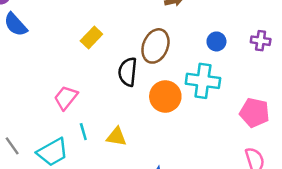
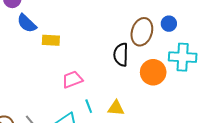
yellow rectangle: (91, 37) -> (51, 40), moved, turned 54
blue circle: (216, 41) -> (169, 24), moved
pink trapezoid: (66, 98) -> (72, 79), turned 35

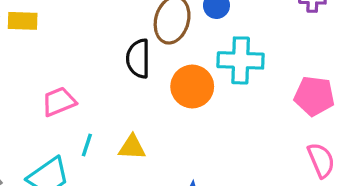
yellow rectangle: (51, 40) -> (23, 21), moved
cyan line: (89, 106) -> (87, 145), turned 40

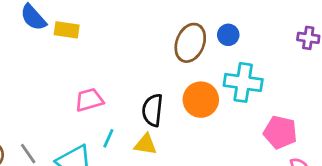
black semicircle: (138, 59) -> (152, 110), moved
pink pentagon: (314, 96) -> (280, 132), moved

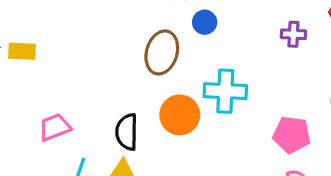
blue circle: (228, 35) -> (205, 22), moved
pink pentagon: (280, 132) -> (292, 135), moved

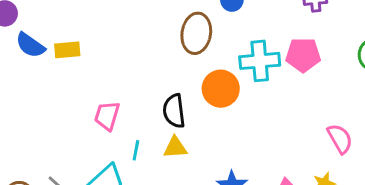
pink trapezoid: (55, 127) -> (107, 116), turned -44
pink pentagon: (292, 135) -> (303, 55), moved

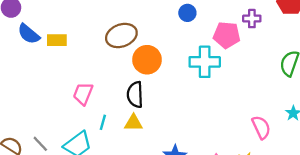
brown ellipse: (196, 33) -> (121, 36), moved, turned 56
pink pentagon: (303, 55) -> (227, 35), moved
orange circle: (221, 89) -> (147, 60), moved

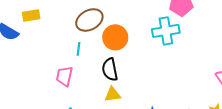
yellow rectangle: (57, 40) -> (31, 15), moved
cyan line: (103, 122) -> (79, 49), moved

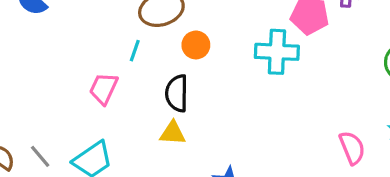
orange circle: (115, 37) -> (196, 45), size x0.7

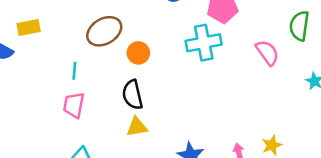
cyan line: (135, 51) -> (74, 71), moved
pink semicircle: (352, 148) -> (267, 53), moved

